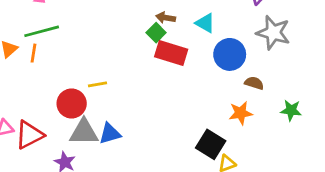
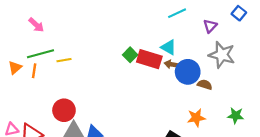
brown arrow: (166, 18) -> (172, 64), moved
red rectangle: (171, 53) -> (149, 59), moved
brown semicircle: (254, 83) -> (205, 85), moved
yellow line: (97, 84) -> (64, 60), moved

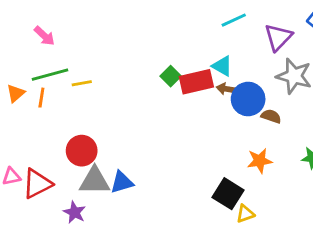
purple triangle: (210, 26) -> (278, 37), size x1.5
red rectangle: (149, 59) -> (196, 82), turned -30

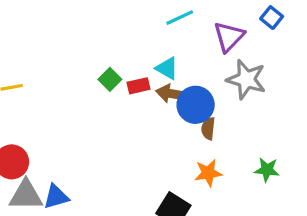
red rectangle: (196, 82) -> (138, 86), size x0.6
brown arrow: (227, 89) -> (172, 94), size x1.4
brown semicircle: (271, 116) -> (208, 129), moved, turned -102

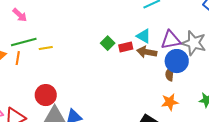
purple triangle: (229, 37) -> (171, 40), moved, turned 35
blue circle: (196, 105) -> (177, 61), moved

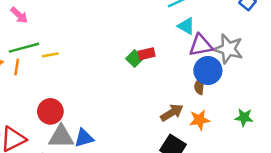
cyan triangle: (144, 36) -> (186, 26), moved
green square: (108, 43) -> (135, 59), moved
brown arrow: (147, 52) -> (172, 113), moved, turned 138

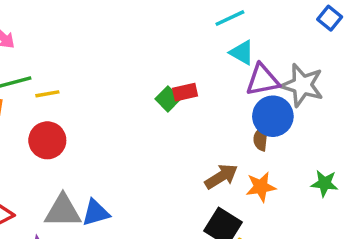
red circle: (50, 111) -> (47, 140), moved

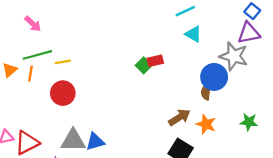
purple triangle: (263, 80) -> (249, 33), moved
orange star: (261, 187) -> (206, 124), turned 30

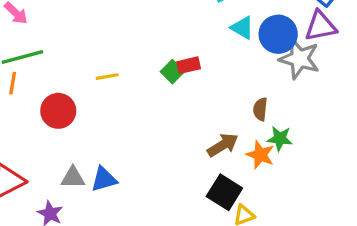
yellow line: (63, 62) -> (107, 77), moved
blue circle: (214, 77) -> (278, 34), moved
green star: (249, 122) -> (280, 139), moved
gray triangle: (73, 140) -> (73, 178), size x0.7

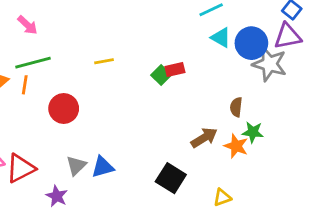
yellow line: (107, 77) -> (104, 61), moved
gray triangle: (73, 178) -> (76, 166), turned -45
black square: (224, 192) -> (171, 178), moved

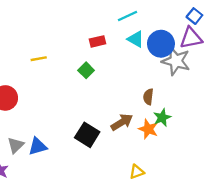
red rectangle: (175, 70) -> (98, 41), moved
green star: (253, 132) -> (162, 118), turned -30
black square: (171, 178) -> (87, 135), moved

